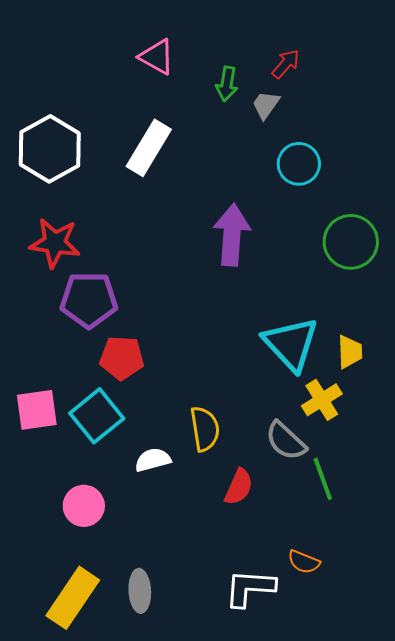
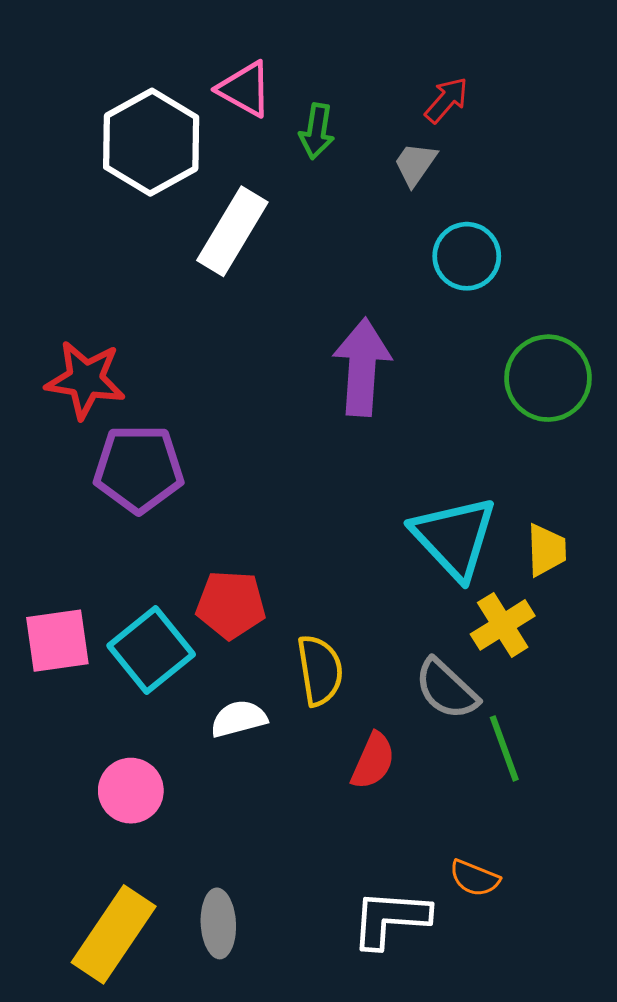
green arrow: (227, 84) -> (317, 131), moved
white hexagon: (50, 149) -> (151, 142), moved
red pentagon: (122, 358) -> (231, 605), moved

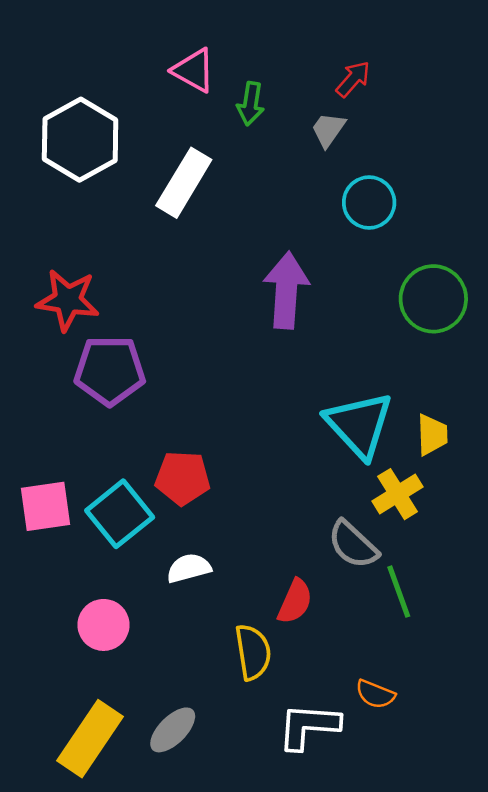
white hexagon: (151, 142) -> (80, 140), moved
yellow semicircle: (320, 670) -> (253, 652), moved
gray ellipse: (218, 923) -> (173, 730), turned 48

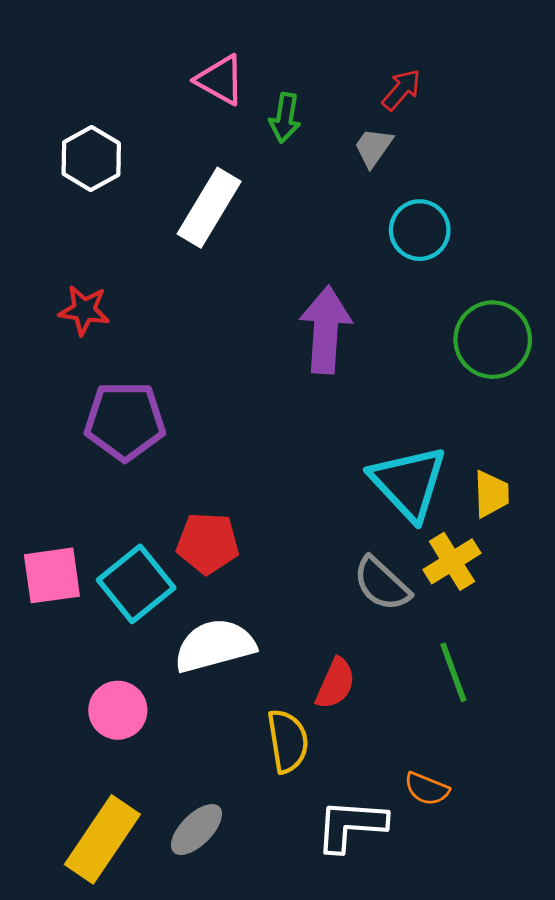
white hexagon: (80, 140) -> (91, 159), size x0.7
red star: (68, 300) -> (84, 310), moved, size x0.7
gray semicircle: (353, 545) -> (382, 584), moved
white semicircle: (189, 568) -> (215, 646), size x1.6

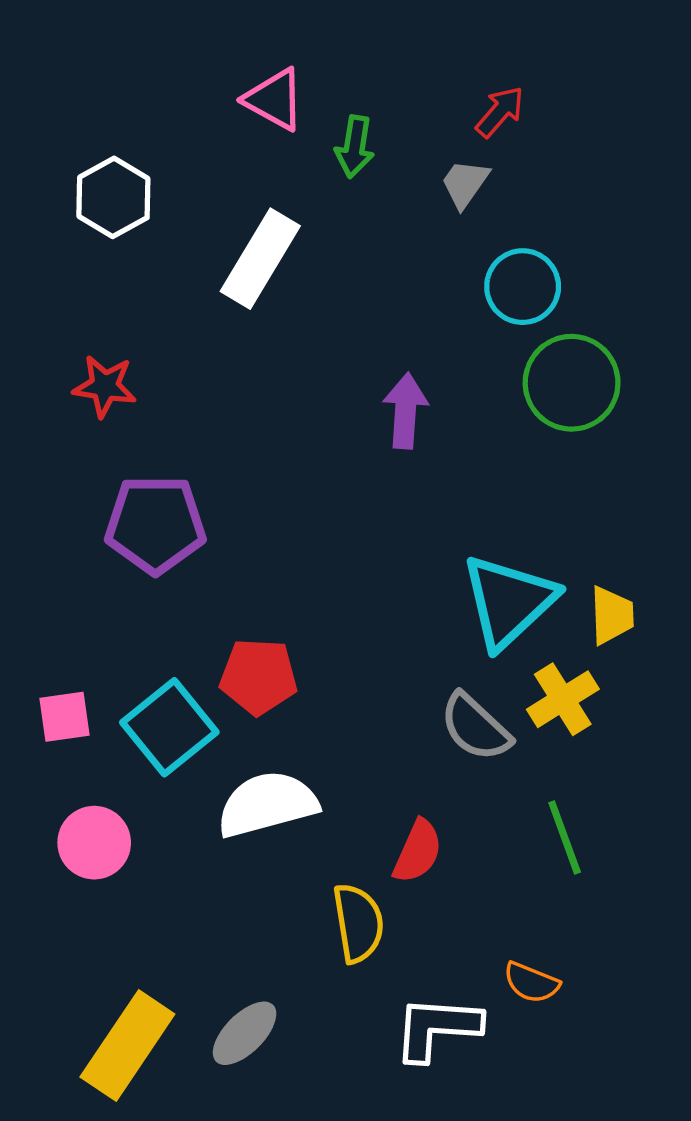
purple arrow: (326, 330) -> (405, 411), size x0.7
green circle: (493, 340) -> (572, 383), moved
cyan triangle: (408, 483) -> (509, 601), turned 30
pink square: (52, 575) -> (64, 717), size x0.7
pink circle: (118, 710) -> (94, 843), moved

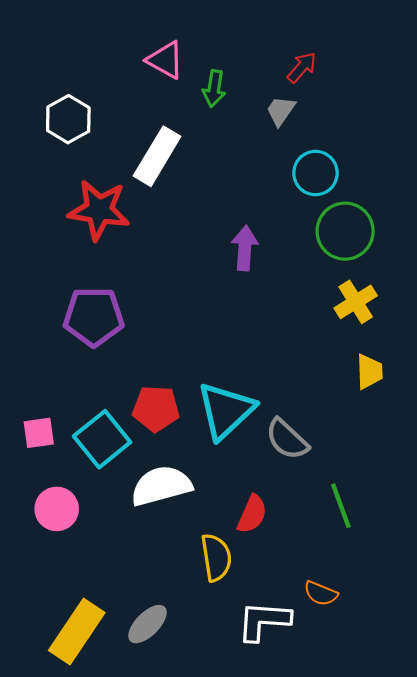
red star: (105, 386) -> (99, 210), moved, size x1.6
cyan triangle: (509, 601) -> (226, 411), moved
yellow cross: (563, 699) -> (356, 302), moved

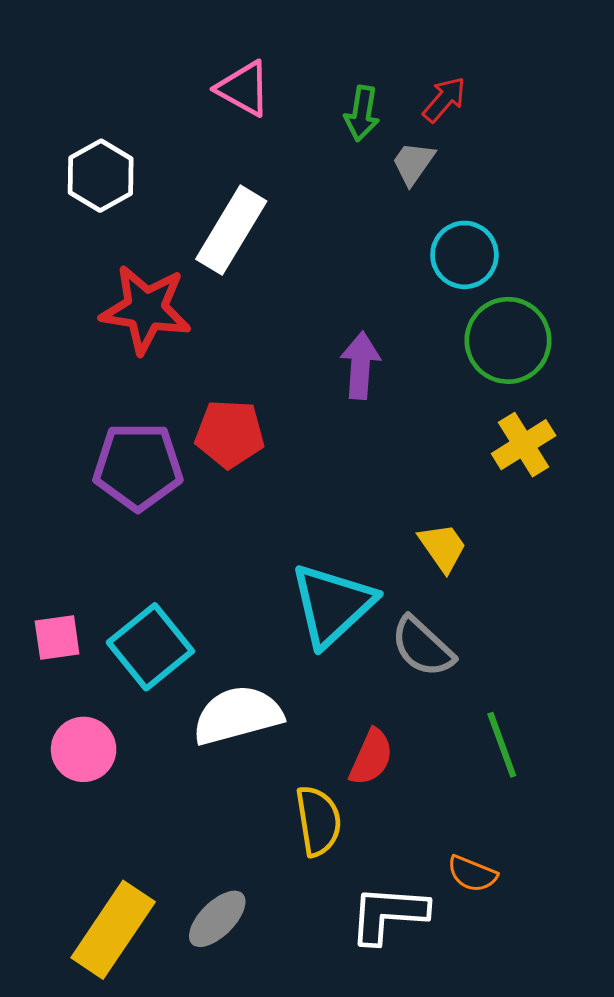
green arrow: (214, 89) -> (362, 113), moved
yellow trapezoid: (369, 372) -> (443, 547), moved, turned -33
red pentagon: (156, 409) -> (230, 434), moved

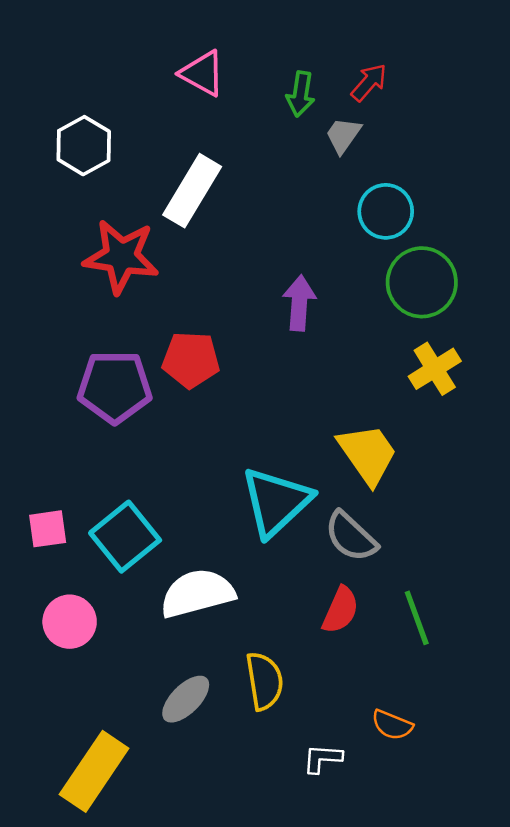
yellow trapezoid: (443, 547) -> (368, 454), size x1.5
red semicircle: (371, 757) -> (341, 610), moved
white L-shape: (388, 914) -> (322, 758), size x0.6
gray ellipse: (217, 919) -> (186, 699), moved

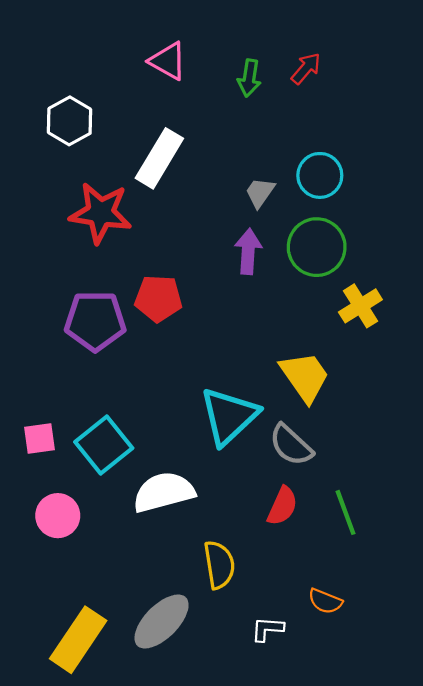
gray trapezoid: (343, 135) -> (260, 193), moved
green circle: (422, 282) -> (317, 247), moved
gray ellipse: (186, 699) -> (162, 621), moved, size x1.4

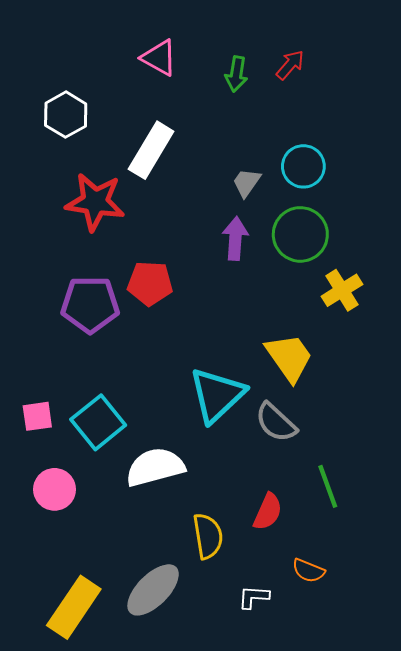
red semicircle: (282, 506) -> (268, 512), moved

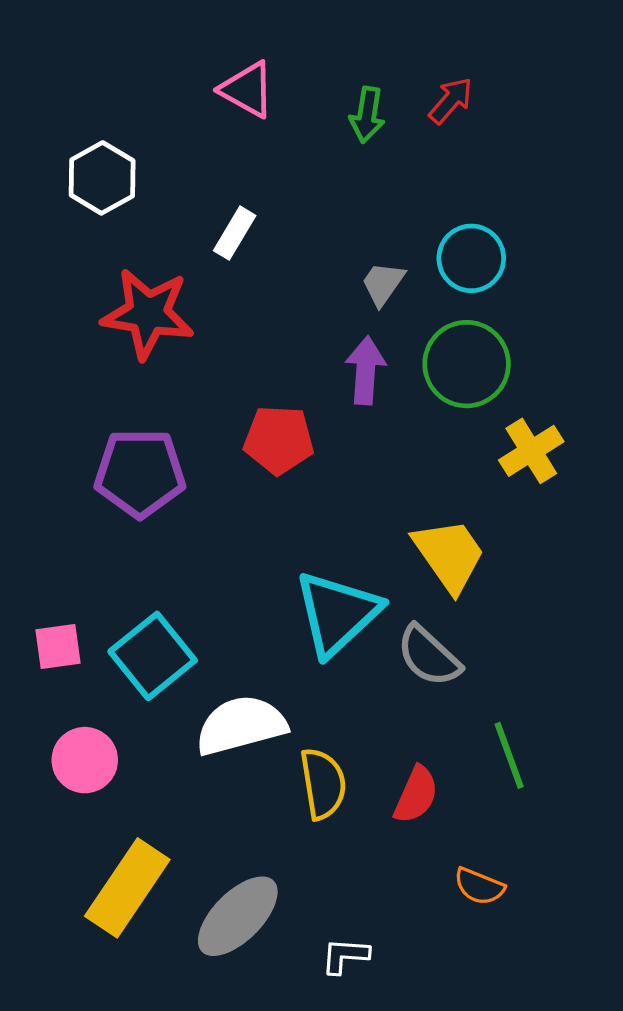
white rectangle: (151, 150) -> (235, 233), size x0.6
red pentagon: (150, 283) -> (279, 440), moved
yellow semicircle: (208, 536) -> (323, 784), moved
white L-shape: (254, 597) -> (345, 956), moved
yellow rectangle: (74, 607) -> (127, 888), moved

